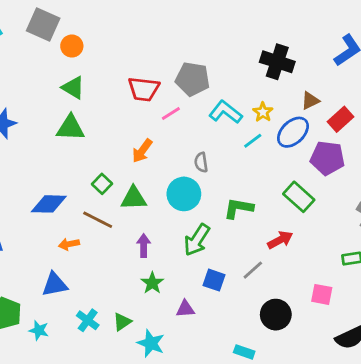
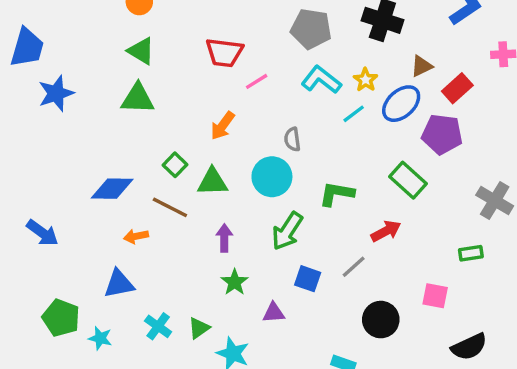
gray pentagon: (192, 79) -> (311, 29), moved

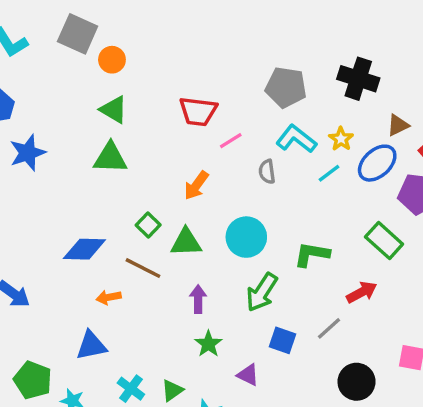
gray semicircle: (292, 139) -> (267, 172), moved
purple triangle: (274, 313) -> (248, 375), turned 30

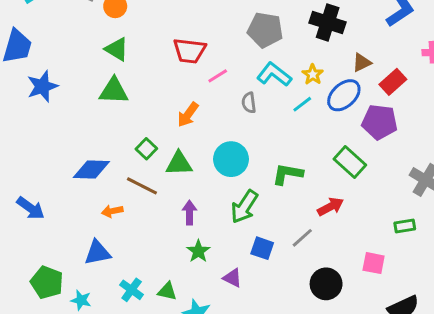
green triangle: (172, 390) -> (167, 291), turned 48

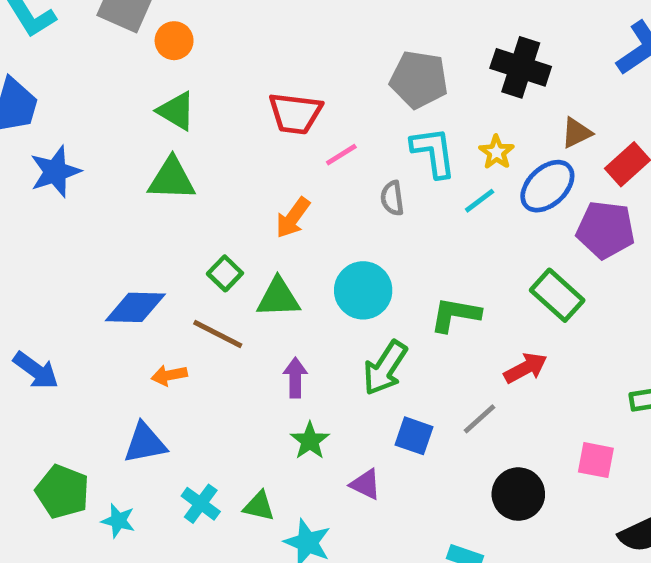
cyan L-shape: (274, 74) -> (433, 152), turned 44

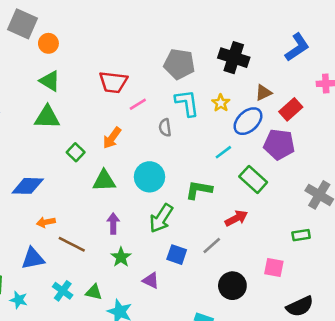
cyan line: (480, 201) -> (223, 152), moved
green square: (225, 273) -> (76, 152), moved
brown line: (218, 334) -> (72, 244), moved

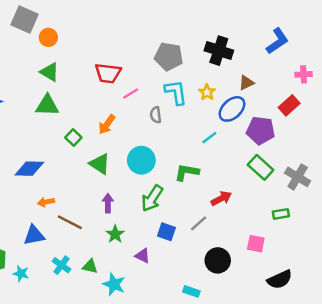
red rectangle: (291, 109) -> (289, 105), moved
green rectangle: (253, 179) -> (261, 167), moved
green triangle: (104, 181) -> (100, 164), turned 35

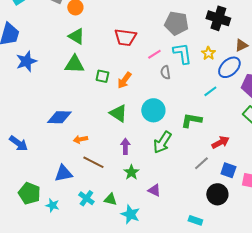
pink line: (131, 93) -> (154, 54), moved
green square: (73, 138) -> (102, 76), moved, turned -32
orange arrow: (46, 202) -> (80, 139), moved
blue square: (166, 232) -> (228, 170), moved

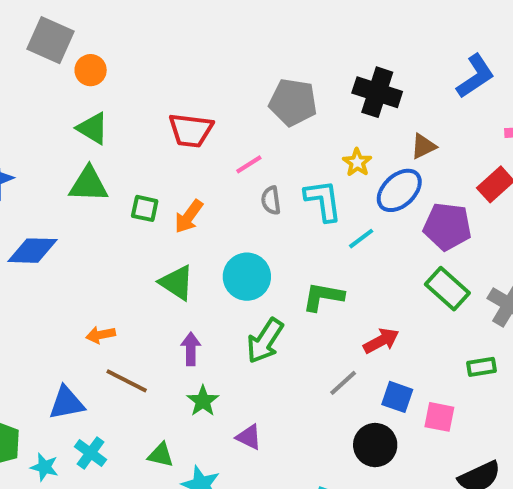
cyan L-shape: (182, 53) -> (323, 200), moved
blue diamond: (59, 117) -> (32, 251), moved
cyan cross: (86, 198) -> (91, 453), moved

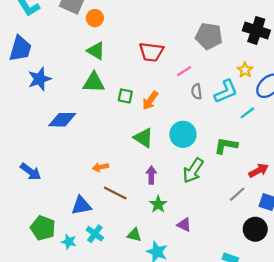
cyan L-shape: (323, 200) -> (226, 91), turned 75

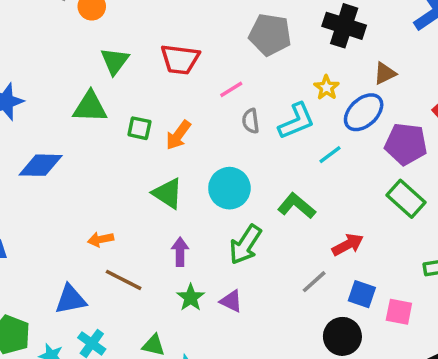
green triangle: (96, 51) -> (115, 61), moved, turned 36
green L-shape: (226, 146) -> (297, 206), turned 30
purple triangle: (184, 225) -> (231, 301), moved

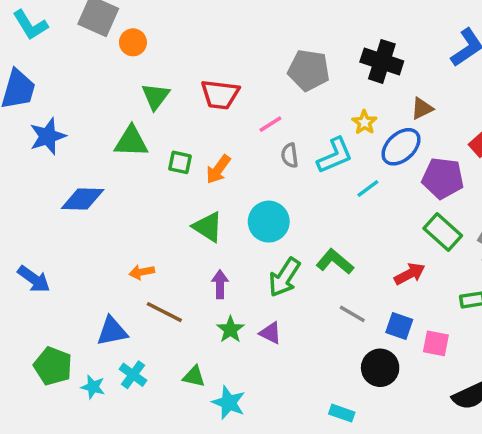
green L-shape: (297, 206) -> (335, 262), moved
red arrow: (348, 245) -> (410, 274), moved
gray line: (314, 282) -> (352, 314), turned 72

